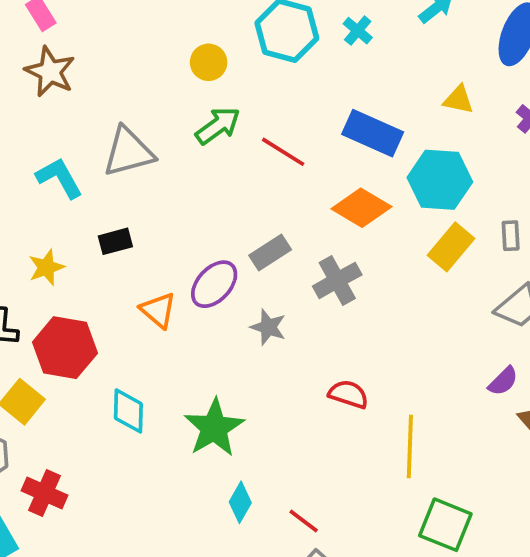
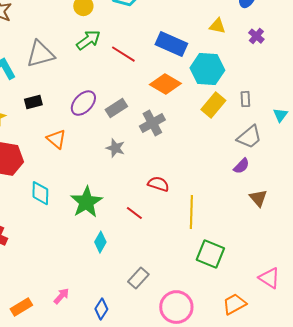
purple ellipse: (214, 284) -> (83, 103), moved
purple semicircle: (503, 381) -> (241, 166), moved
red line: (304, 521) -> (134, 213), moved

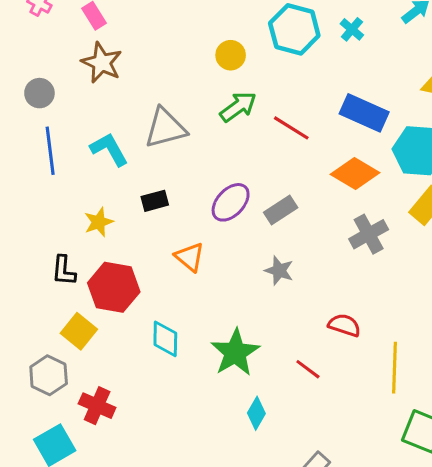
gray cross: (152, 123) -> (369, 234), moved

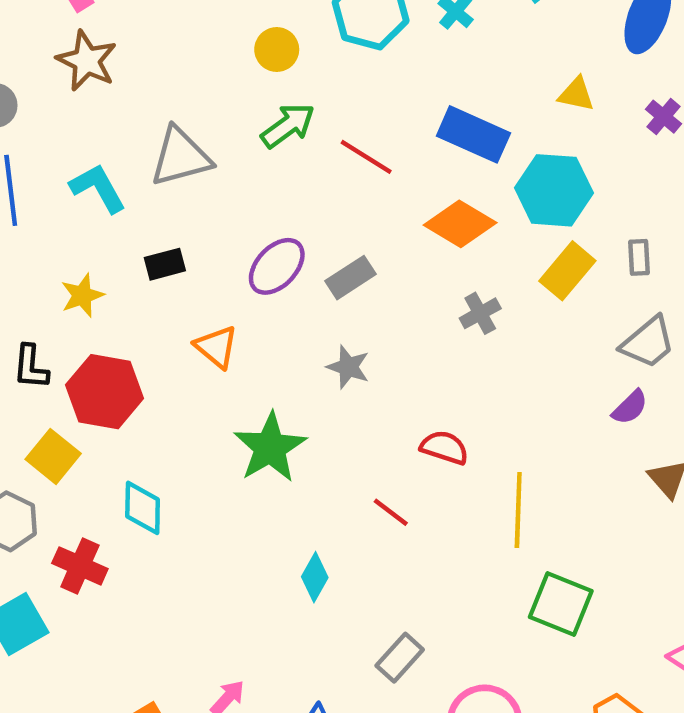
gray cross: (369, 234) -> (480, 313), size x0.7
cyan diamond: (165, 339) -> (143, 508), moved
green star: (235, 353) -> (270, 447), moved

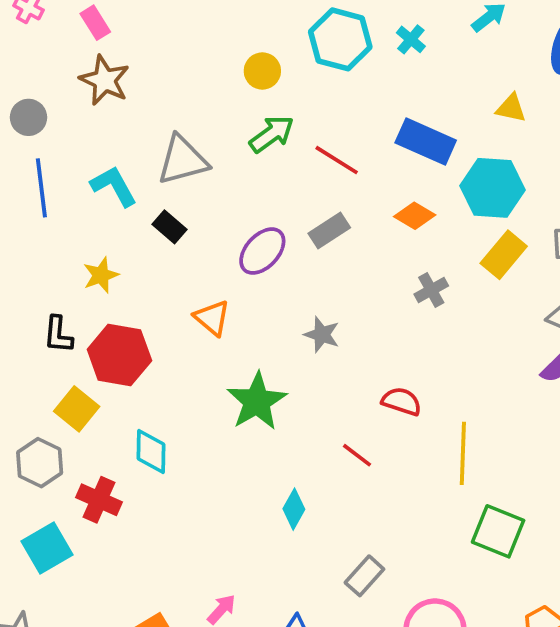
orange diamond: (460, 224) -> (415, 216), size x0.7
black rectangle: (165, 264) -> (170, 227), moved, turned 56
gray rectangle: (350, 278) -> (329, 231), moved

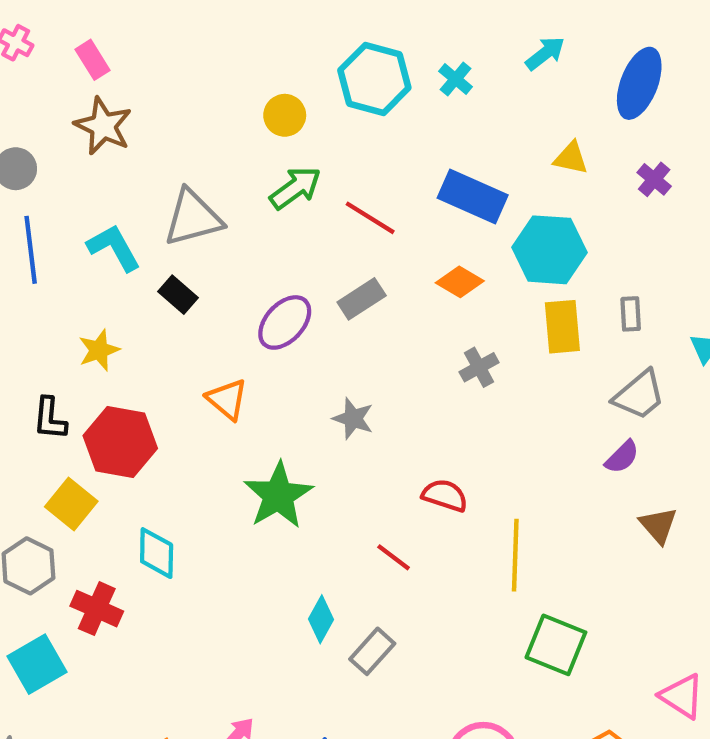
yellow rectangle: (504, 255) -> (562, 327), turned -45
gray rectangle: (364, 576) -> (372, 651), moved

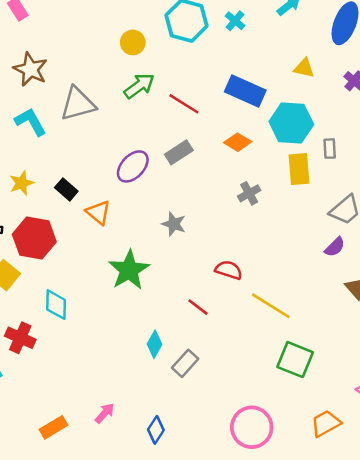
brown star: (103, 126) -> (30, 69), moved
black rectangle: (178, 295) -> (66, 189), moved
gray rectangle: (631, 314) -> (330, 149), moved
yellow line: (515, 555) -> (271, 306), turned -60

